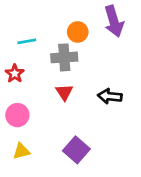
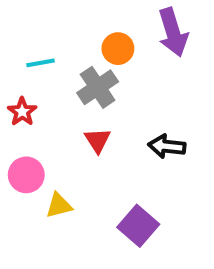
gray cross: (64, 57) -> (98, 87), turned -30
purple square: (76, 150) -> (138, 226), moved
yellow triangle: (21, 151) -> (59, 205), moved

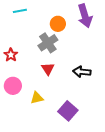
cyan line: (41, 63) -> (20, 11), moved
yellow triangle: (59, 205) -> (37, 98), moved

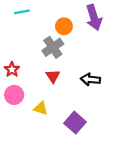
red star: (11, 55) -> (12, 69), moved
yellow triangle: (37, 98) -> (41, 108), turned 32

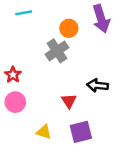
red triangle: (53, 76) -> (69, 101), moved
yellow triangle: (41, 108) -> (44, 132), moved
purple square: (75, 123) -> (81, 132), turned 35

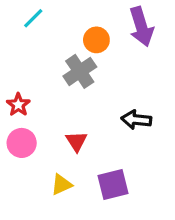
cyan line: (24, 13) -> (33, 18), turned -35
red triangle: (69, 101) -> (76, 141), moved
yellow triangle: (44, 132) -> (62, 184), turned -42

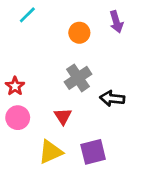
purple arrow: (141, 27) -> (116, 22), size x0.7
gray cross: (80, 71) -> (78, 78), moved
yellow triangle: (62, 184) -> (51, 152), size x1.4

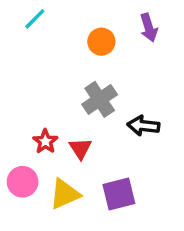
red star: (15, 86) -> (45, 141), moved
pink circle: (18, 118) -> (23, 182), moved

